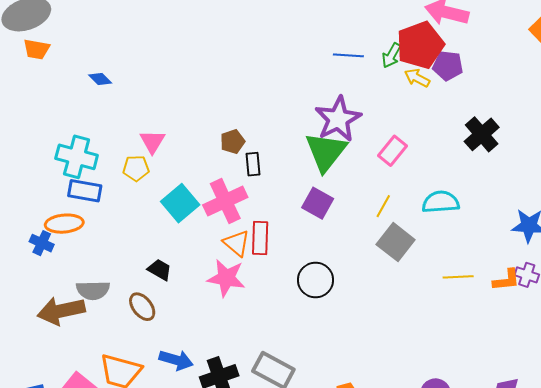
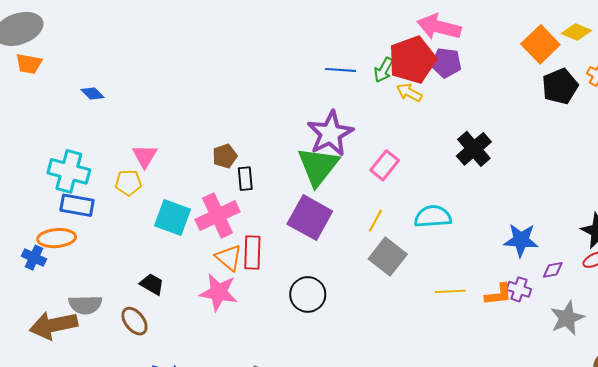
purple pentagon: (448, 66) -> (446, 63), moved
cyan square: (180, 203) -> (172, 218), turned -30
purple square: (318, 203) -> (310, 218), size x1.4

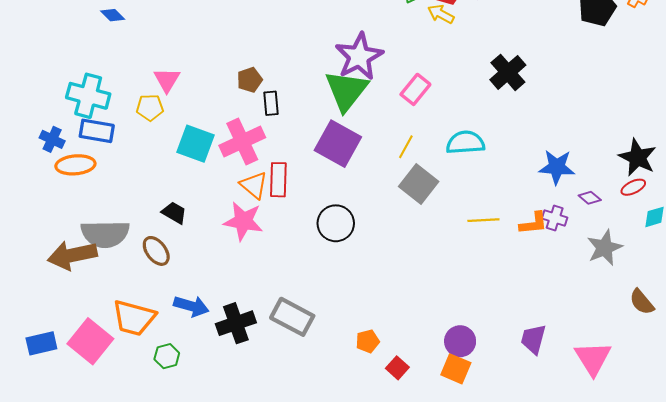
blue cross: (34, 258) -> (52, 139), moved
purple diamond: (553, 270) -> (590, 198), turned 50
gray semicircle: (85, 305) -> (105, 234), size x1.4

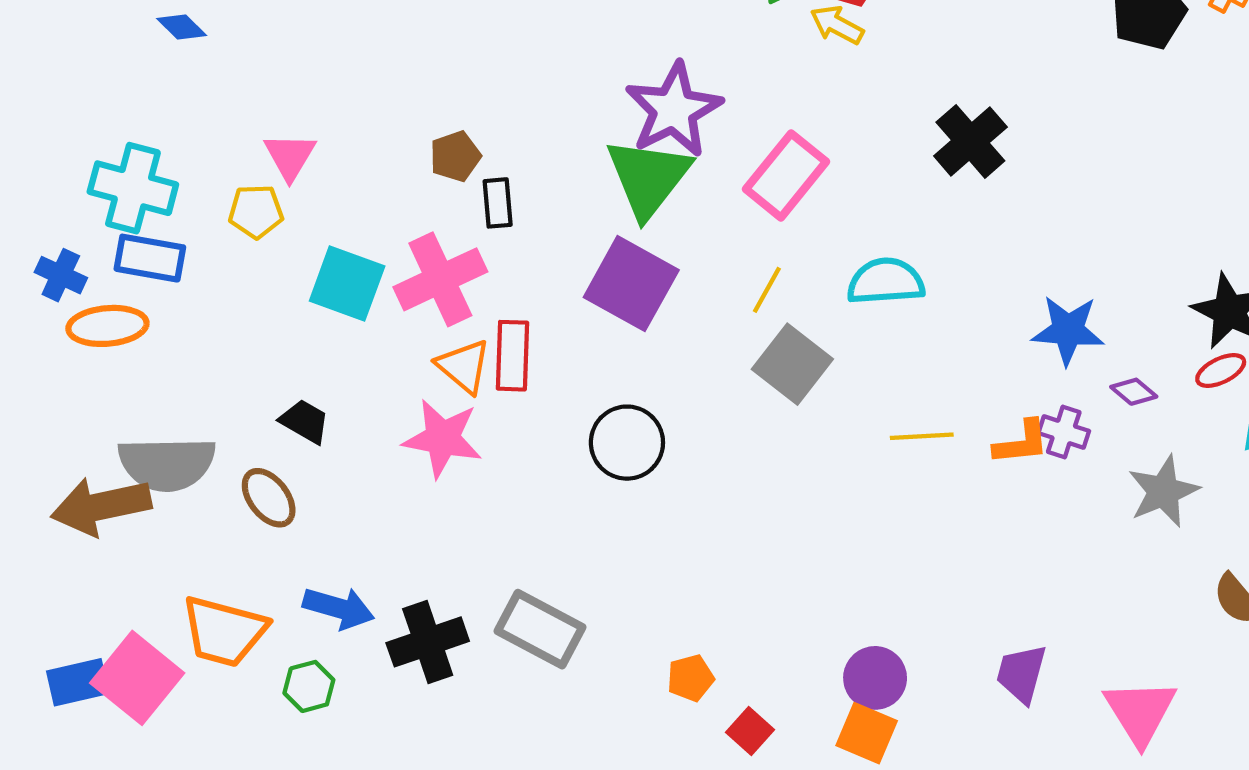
pink rectangle: (415, 89) -> (786, 175), size x1.4
blue rectangle: (41, 343) -> (78, 682), moved
green hexagon: (167, 356) -> (309, 686), moved

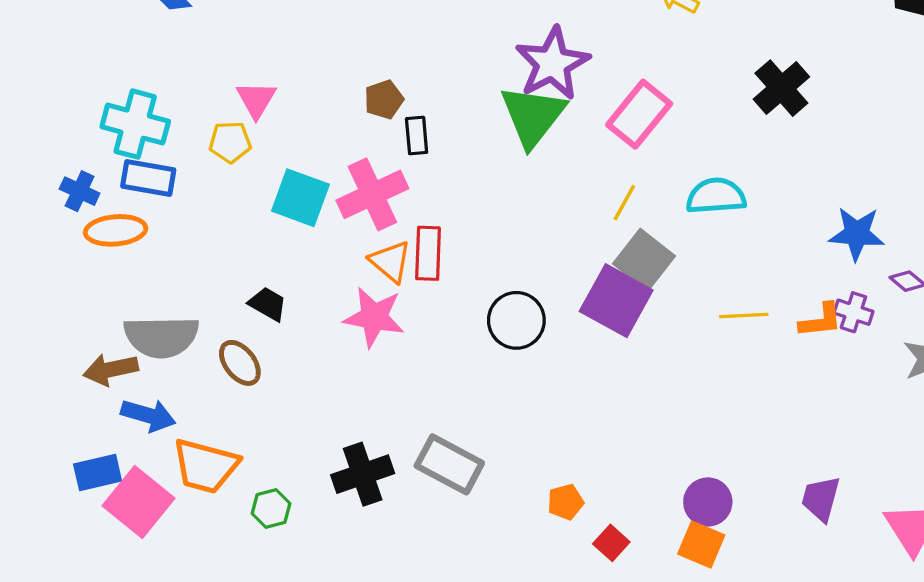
purple square: (631, 284) -> (616, 301), moved
brown arrow: (101, 506) -> (111, 369), size x0.7
blue arrow: (339, 608) -> (148, 415), moved
blue rectangle: (78, 682) -> (98, 473), moved

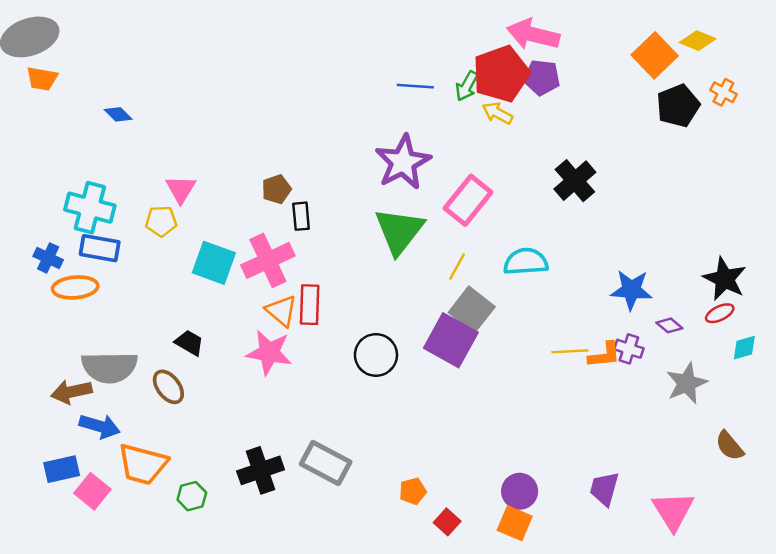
green triangle: (533, 116) -> (399, 231), moved
yellow line: (744, 315) -> (570, 351), moved
pink square: (138, 502) -> (92, 491), size x0.7

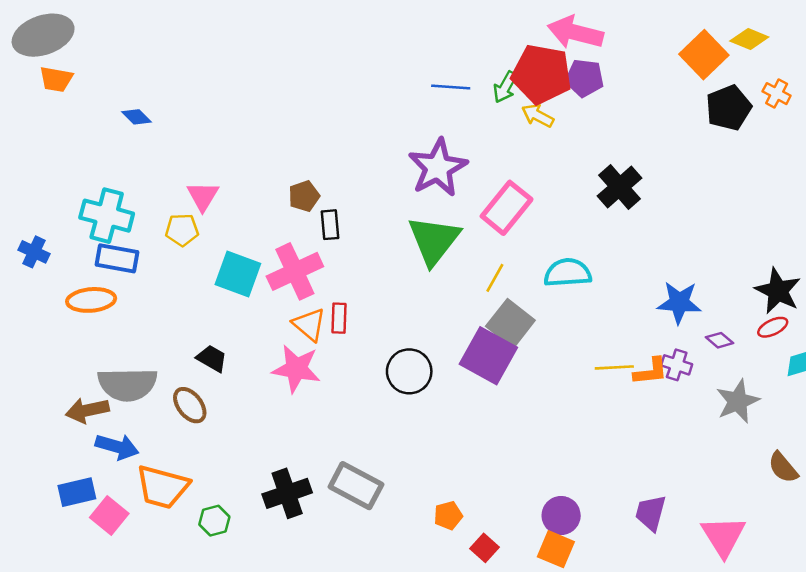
red pentagon: (501, 74) -> (542, 74), turned 30
blue cross: (48, 258) -> (34, 252), moved
red rectangle: (310, 305) -> (339, 318), size x0.7

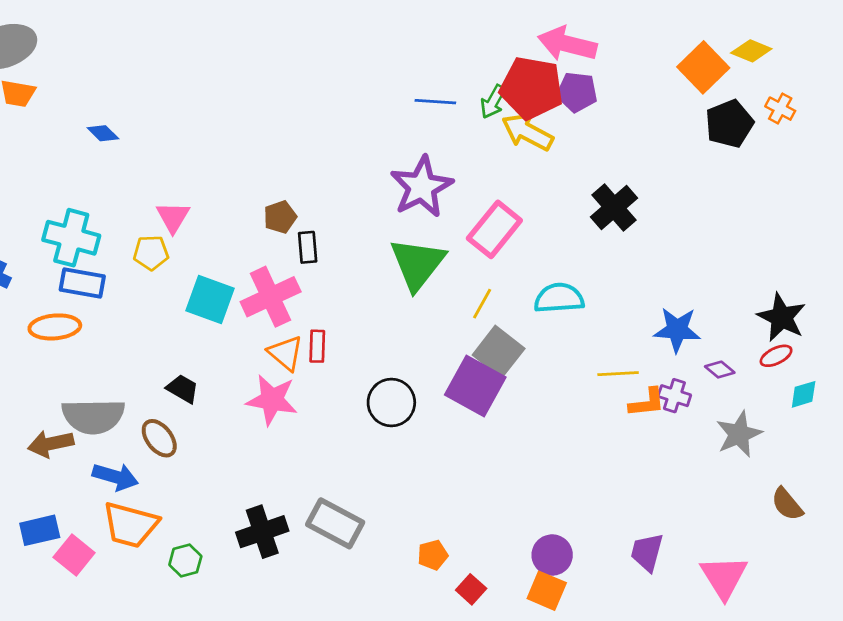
yellow arrow: (538, 116) -> (527, 132), size x1.5
yellow line: (614, 367) -> (618, 374), moved
blue arrow: (117, 447) -> (115, 477), moved

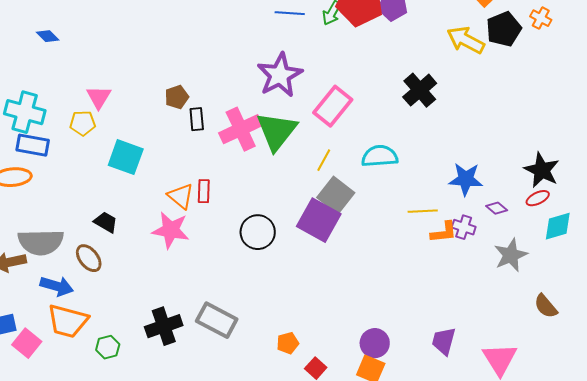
yellow arrow: (527, 132) -> (466, 40), moved
pink cross: (271, 297) -> (241, 129), moved
cyan diamond: (804, 394) -> (558, 226), size x1.4

